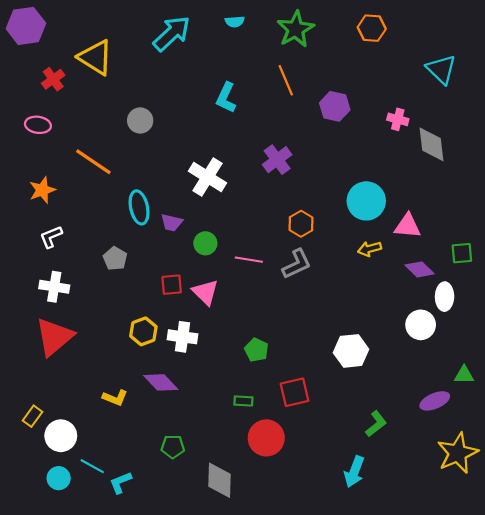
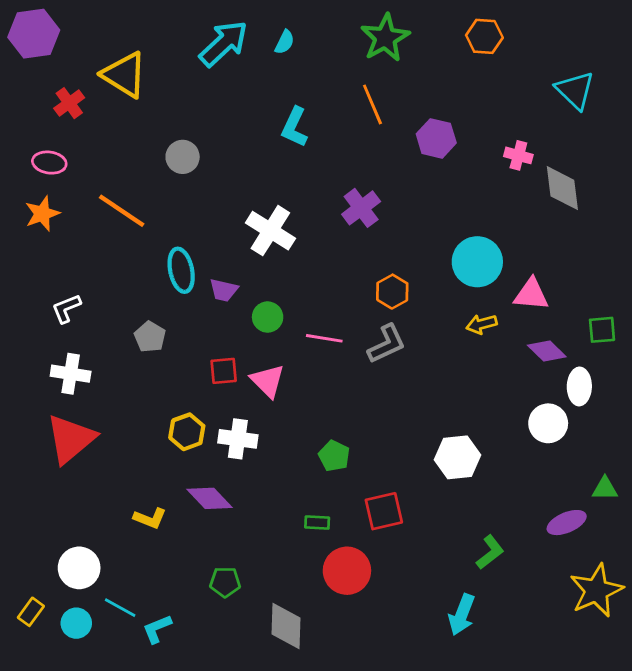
cyan semicircle: (235, 22) -> (285, 42), moved, turned -60
orange star: (42, 190) -> (42, 214), moved
yellow rectangle: (33, 416) -> (31, 612), moved

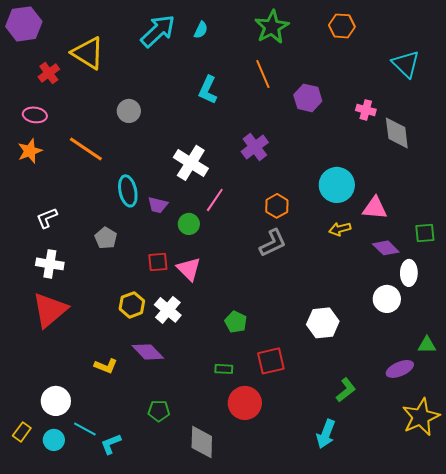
pink line: (324, 338) -> (215, 200), moved, turned -65
white cross: (238, 439) -> (168, 310), turned 32

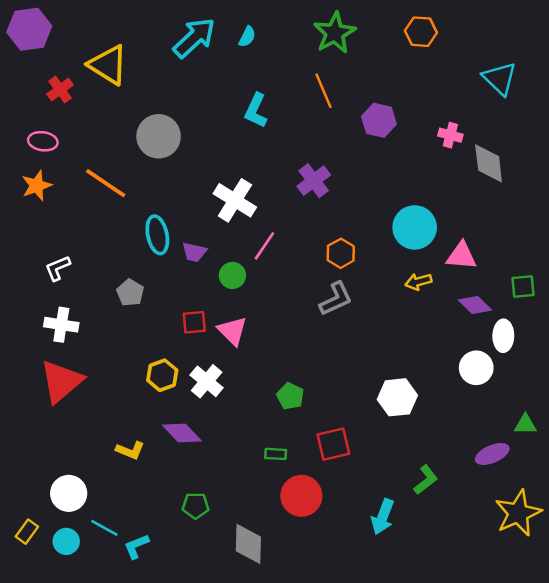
gray circle: (129, 111) -> (159, 136), size x1.5
cyan arrow: (326, 434) -> (383, 517), moved

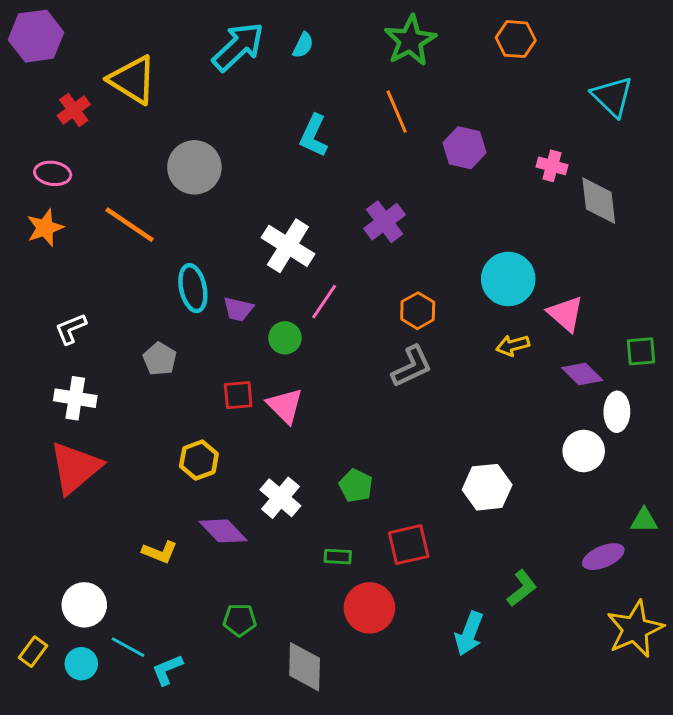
pink triangle: (461, 256) -> (566, 314), turned 36
white cross: (207, 381) -> (280, 498), moved

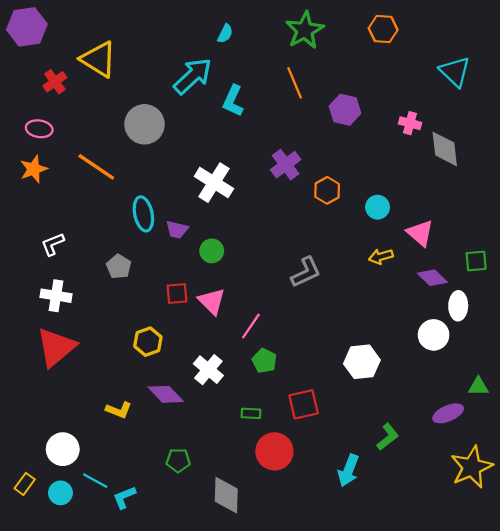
cyan arrow: (238, 47) -> (193, 76), moved
cyan circle: (508, 279) -> (378, 207), size x0.6
pink line: (324, 302) -> (251, 326), moved
orange hexagon: (418, 311) -> (327, 190), moved

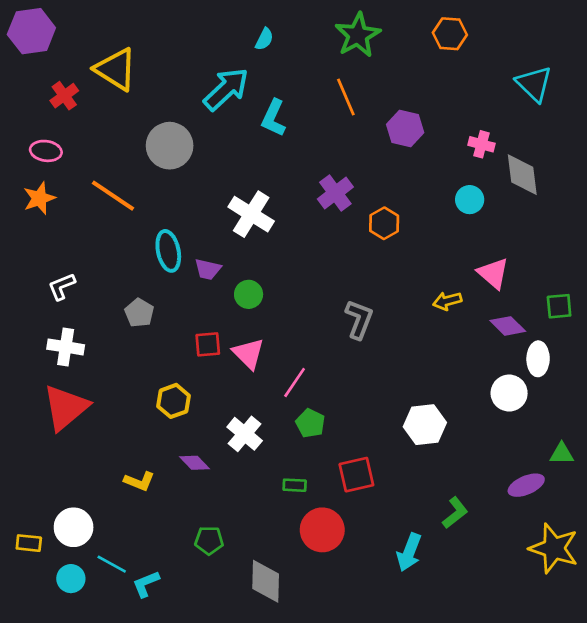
cyan circle: (378, 207) -> (470, 200), moved
gray L-shape: (306, 272) -> (359, 319), turned -44
purple diamond: (166, 394) -> (195, 463), size x0.7
yellow star: (472, 467) -> (554, 548), turned -30
yellow rectangle: (25, 484) -> (29, 543), moved, turned 60

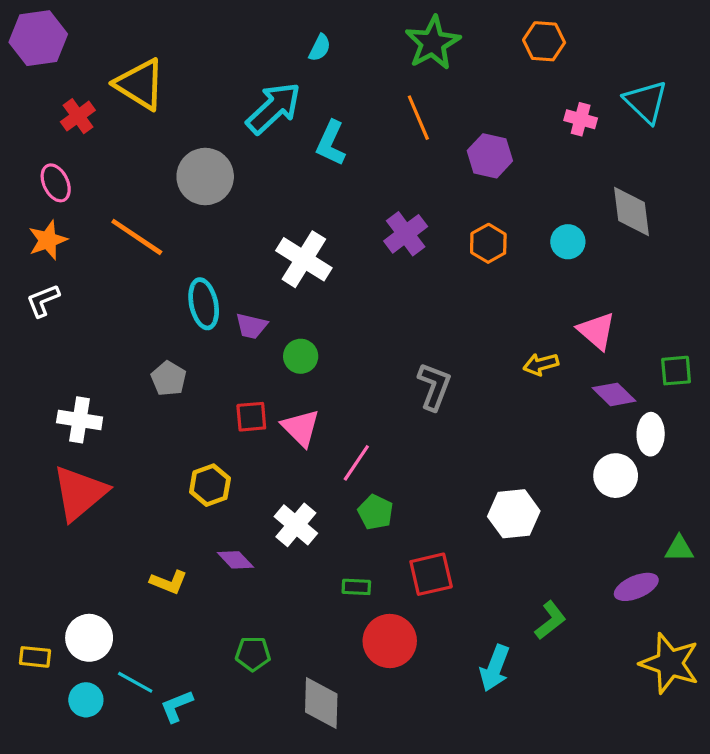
pink cross: (481, 144) -> (581, 119), moved
pink ellipse: (46, 151) -> (56, 183), turned 56
orange hexagon: (384, 223) -> (488, 243), moved
white L-shape: (62, 286) -> (43, 301), moved

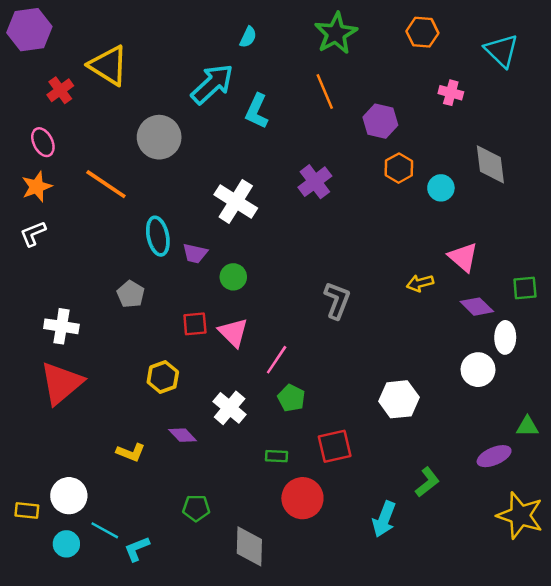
cyan triangle: (646, 102) -> (501, 51), moved
orange hexagon: (488, 243) -> (399, 168), moved

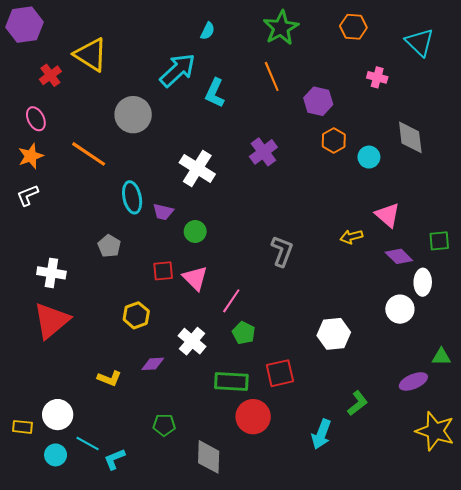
purple diamond: (183, 435) -> (153, 364), turned -50
green rectangle: (277, 456) -> (231, 381), size x1.8

